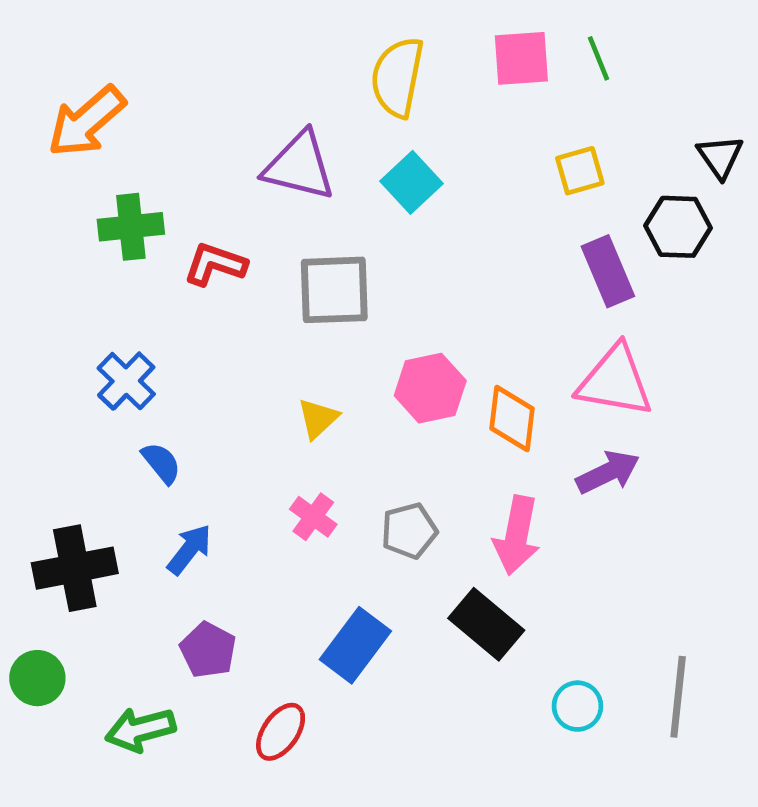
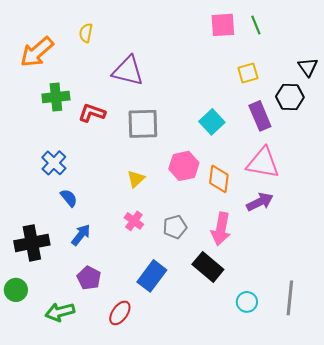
yellow semicircle: (397, 77) -> (86, 33), moved, size x0.6
cyan square: (411, 182) -> (212, 122), moved

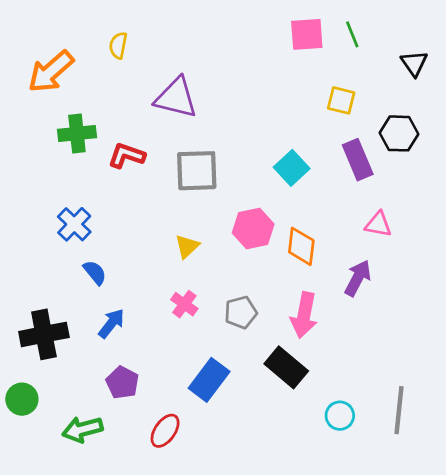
black triangle: (308, 67) -> (414, 63), moved
yellow square: (248, 73) -> (341, 100), turned 30
pink triangle: (263, 163) -> (378, 224), moved, size x0.6
purple arrow: (260, 202) -> (358, 278), turned -36

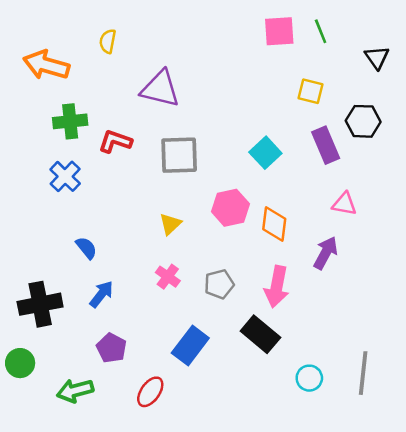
orange arrow: (51, 72) -> (46, 65), turned 57
blue cross: (74, 224) -> (65, 176), moved

